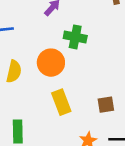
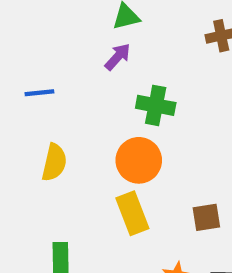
orange circle: (51, 63) -> (139, 160), moved

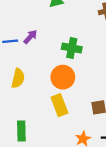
purple arrow: (118, 57) -> (30, 37), moved

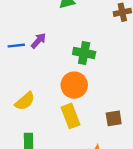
yellow semicircle: (18, 78) -> (25, 101), moved, turned 36

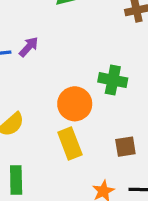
green cross: (84, 53) -> (113, 80), moved

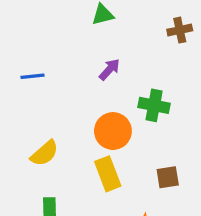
purple arrow: (29, 47) -> (110, 69), moved

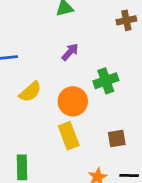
green cross: (154, 105) -> (106, 81), turned -30
yellow semicircle: (44, 153) -> (30, 92), moved

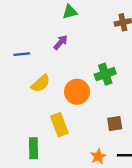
purple arrow: (70, 52) -> (61, 42), moved
yellow rectangle: (69, 136) -> (59, 125), moved

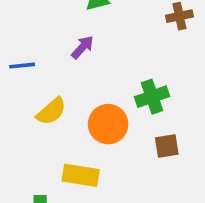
brown square: (115, 123) -> (167, 146), moved
yellow rectangle: (59, 125) -> (81, 175), turned -60

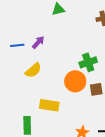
purple arrow: (82, 47) -> (38, 42), moved
orange circle: (108, 124) -> (75, 81), moved

